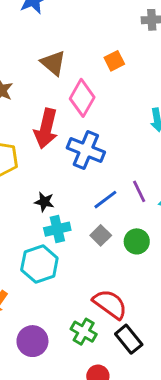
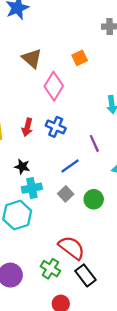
red arrow: (46, 128) -> (27, 127), moved, size x0.6
blue cross: (86, 150) -> (56, 127), size x0.7
purple line: (139, 191) -> (94, 143), moved

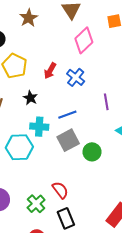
blue line: (70, 166) -> (67, 115), moved
black star: (22, 167) -> (30, 98), moved
gray square: (66, 194) -> (68, 140), size x1.5
red semicircle: (72, 248) -> (60, 190), size x0.7

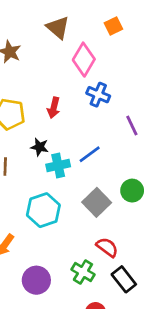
blue cross: (76, 77) -> (98, 95), moved
cyan cross: (39, 127) -> (58, 165), moved
gray square: (68, 140) -> (97, 202), moved

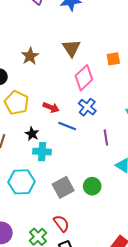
red arrow: (54, 108) -> (51, 107), turned -98
blue line: (90, 154) -> (67, 126), moved, turned 42

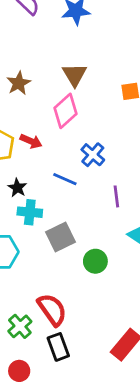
pink diamond: (84, 78) -> (66, 111), moved
red arrow: (51, 107) -> (31, 141), moved
gray square: (63, 187) -> (60, 237), moved
red semicircle: (61, 223) -> (52, 310), size x1.4

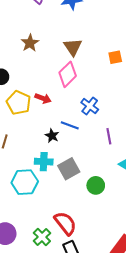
brown star: (19, 83) -> (30, 43), moved
black star: (17, 188) -> (52, 136), moved
cyan cross: (30, 212) -> (44, 162), moved

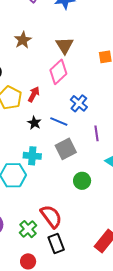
red arrow: (43, 98) -> (34, 94), turned -84
black star: (52, 136) -> (34, 123), moved
gray square: (69, 169) -> (66, 149), moved

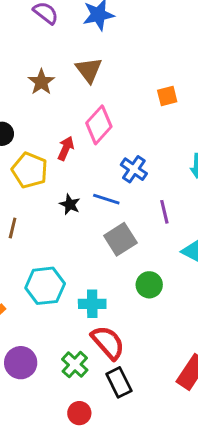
brown triangle: (65, 45) -> (89, 70), moved
red arrow: (34, 94) -> (66, 148), moved
cyan cross: (32, 156) -> (92, 304), moved

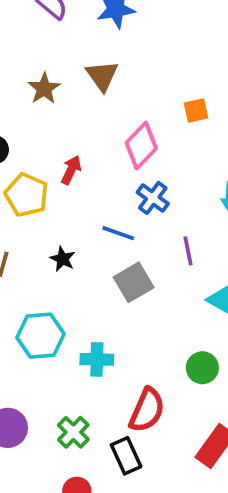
pink diamond: (99, 125) -> (141, 146), moved
black star: (70, 204) -> (63, 259), moved
green circle: (149, 285) -> (202, 368), moved
red semicircle: (108, 343) -> (147, 410), moved, turned 63

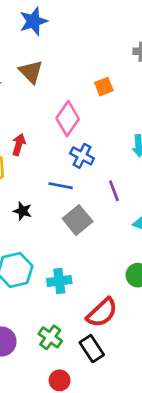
red semicircle: (147, 410) -> (102, 313), turned 32

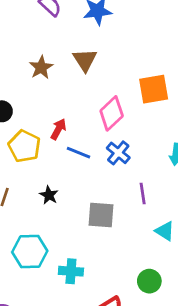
orange square: (104, 87) -> (154, 89), size x1.6
blue line: (61, 186) -> (78, 153), moved
gray square: (78, 220) -> (101, 215), turned 32

